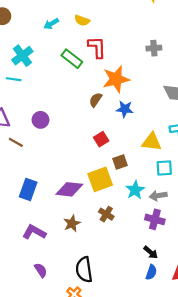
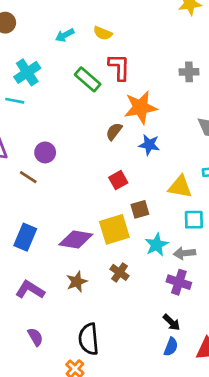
brown line: (16, 142) -> (28, 177), moved

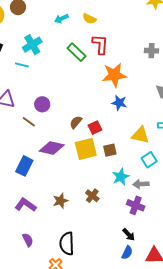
brown semicircle: (114, 131) -> (76, 122), moved
cyan square: (194, 220) -> (149, 160), turned -35
yellow square: (114, 229) -> (86, 149), moved
purple diamond: (76, 240) -> (52, 148), moved

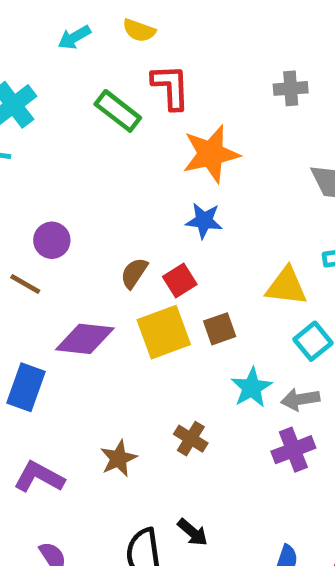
blue star: (119, 103) -> (204, 221), moved
purple cross: (136, 205) -> (293, 450), turned -36
black arrow: (129, 235) -> (193, 532), moved

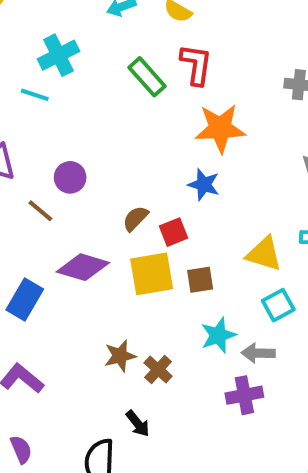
brown star: (119, 458) -> (120, 356), moved
black arrow: (193, 532) -> (138, 424), moved

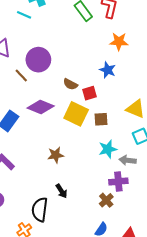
orange star: (220, 128) -> (119, 41), size x0.7
purple circle: (70, 177) -> (38, 60), size x1.5
brown semicircle: (135, 218) -> (70, 84), turned -112
yellow square: (152, 274) -> (76, 114), turned 30
brown cross: (158, 370) -> (106, 200), moved

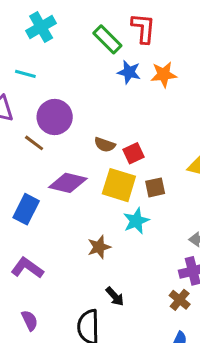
cyan line: (24, 15) -> (25, 74), moved
blue star: (108, 70) -> (129, 72), moved
cyan star: (108, 149) -> (136, 221), moved

